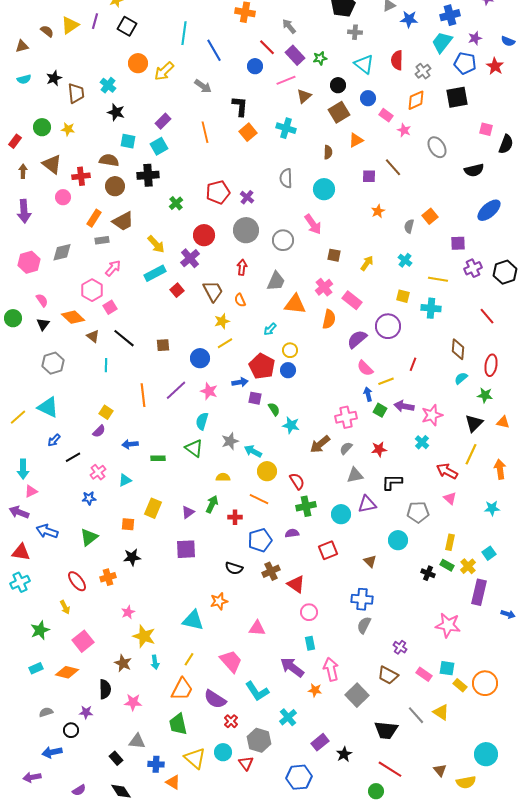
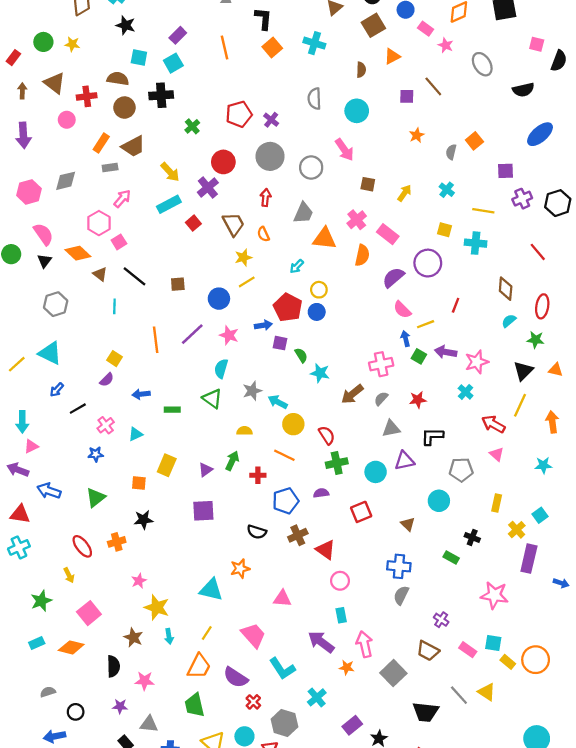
pink semicircle: (42, 300) -> (43, 234), size x1.5
green rectangle: (447, 565) -> (451, 557), moved
purple star: (86, 712) -> (120, 706), moved

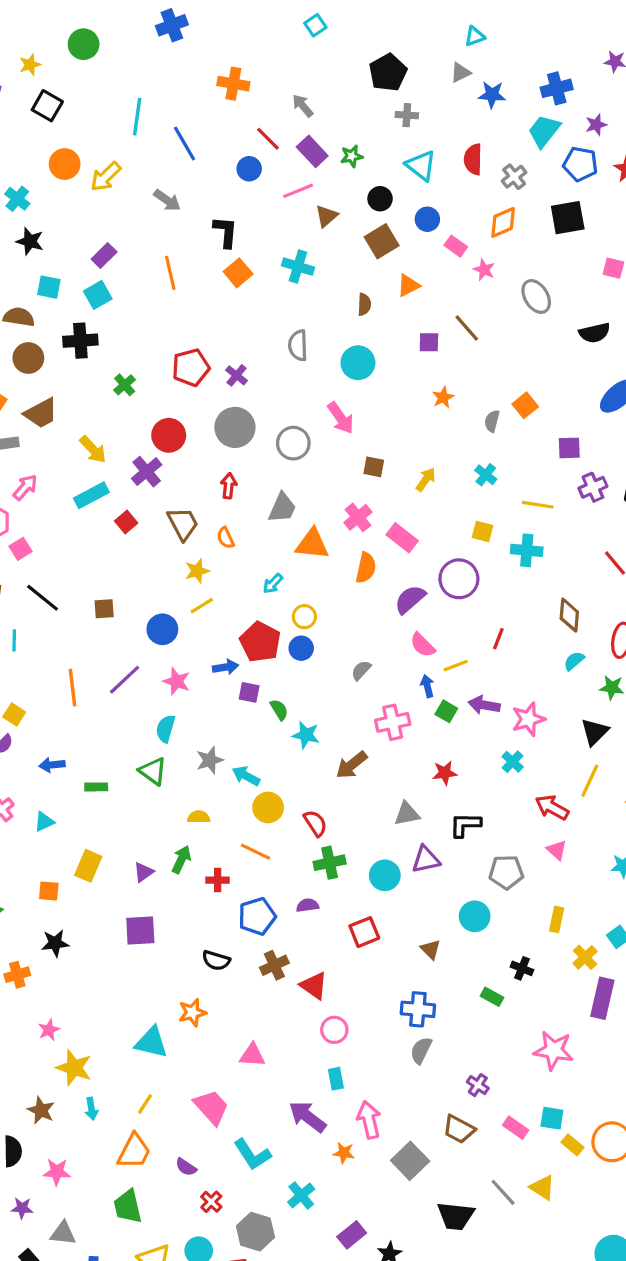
gray semicircle: (381, 399) -> (361, 670), moved
purple semicircle: (236, 677) -> (186, 1167), size x0.6

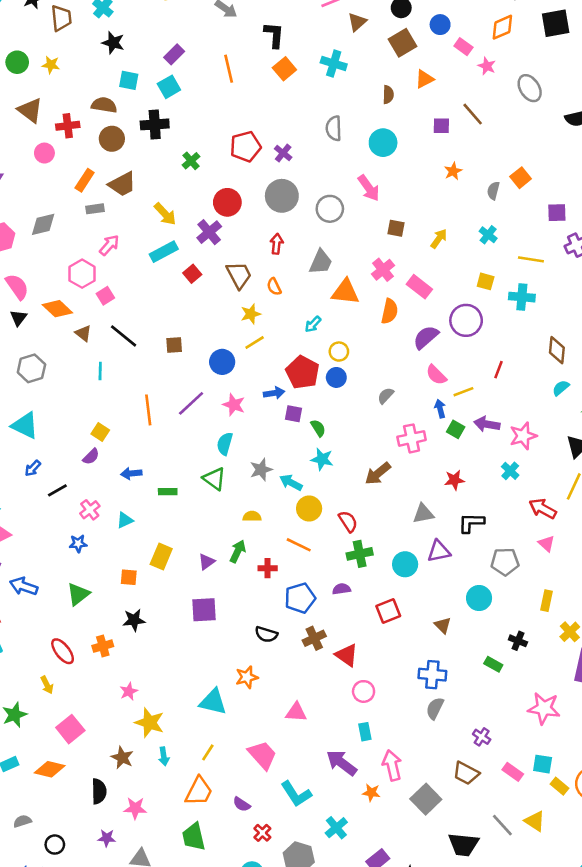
cyan star: (306, 735) -> (322, 459), moved

